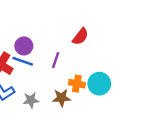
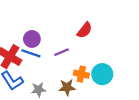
purple line: (56, 60) -> (62, 52), turned 48

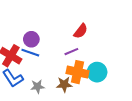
purple line: (62, 52) -> (71, 52), moved
orange cross: (81, 74) -> (78, 72), size x1.5

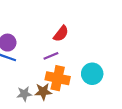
cyan circle: (97, 72) -> (92, 74), moved
gray star: (38, 86) -> (24, 94), moved

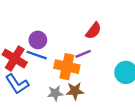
orange cross: (58, 78) -> (67, 67), moved

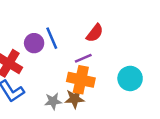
blue line: (37, 55) -> (52, 38), moved, turned 48
orange cross: (67, 67) -> (81, 80), moved

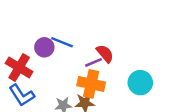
red semicircle: (95, 33) -> (105, 54), moved, turned -78
blue line: (52, 38) -> (62, 42), turned -45

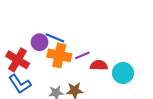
red semicircle: (105, 54) -> (99, 65), moved, turned -49
orange cross: (91, 84) -> (59, 55), moved

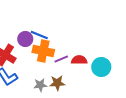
purple line: (82, 55) -> (61, 59), moved

